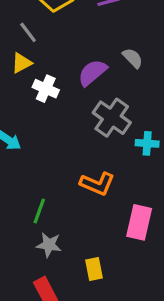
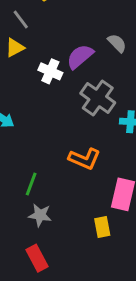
white cross: (46, 89) -> (50, 71), moved
yellow rectangle: (94, 269) -> (102, 227), moved

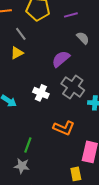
gray semicircle: (117, 43) -> (83, 38), moved
white cross: (50, 71) -> (41, 93), moved
gray star: (40, 215) -> (22, 166), moved

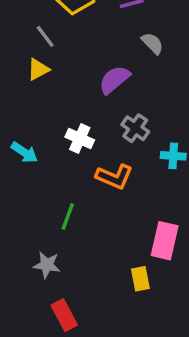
gray cross: (73, 87) -> (135, 128), size x0.7
orange L-shape: (64, 128) -> (114, 177), moved
green line: (28, 145) -> (68, 216), moved

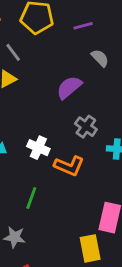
white cross: (80, 139) -> (38, 148), moved
yellow rectangle: (140, 279) -> (90, 248), size x1.4

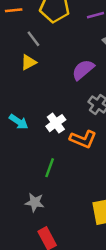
white cross: (38, 148) -> (56, 123), turned 30

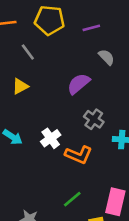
yellow triangle: (29, 62) -> (20, 86), moved
green line: (50, 168) -> (72, 199), moved, turned 30

